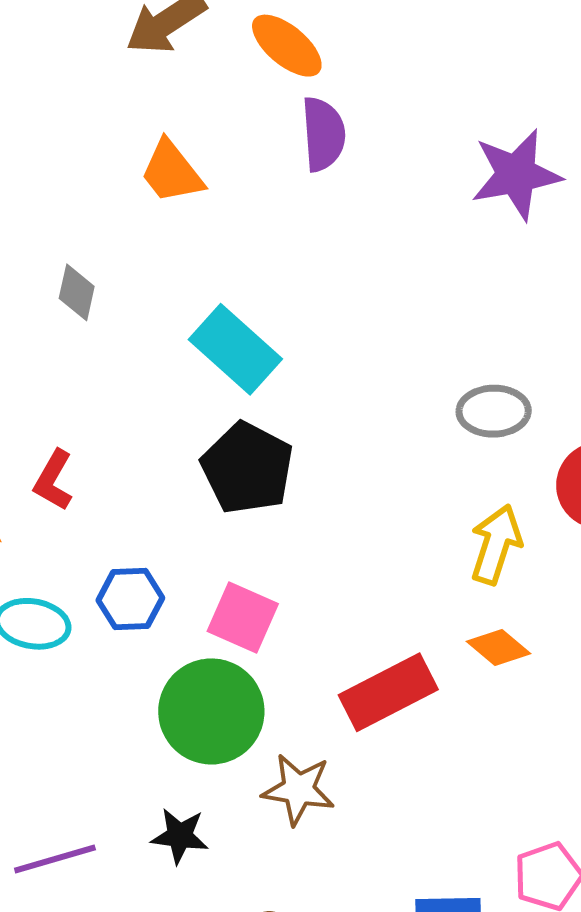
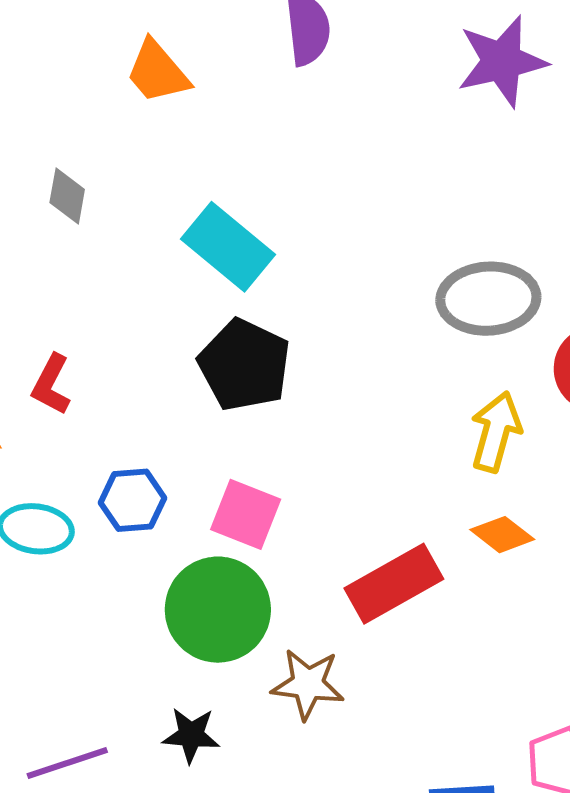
gray ellipse: (494, 411) -> (488, 299), size x1.4

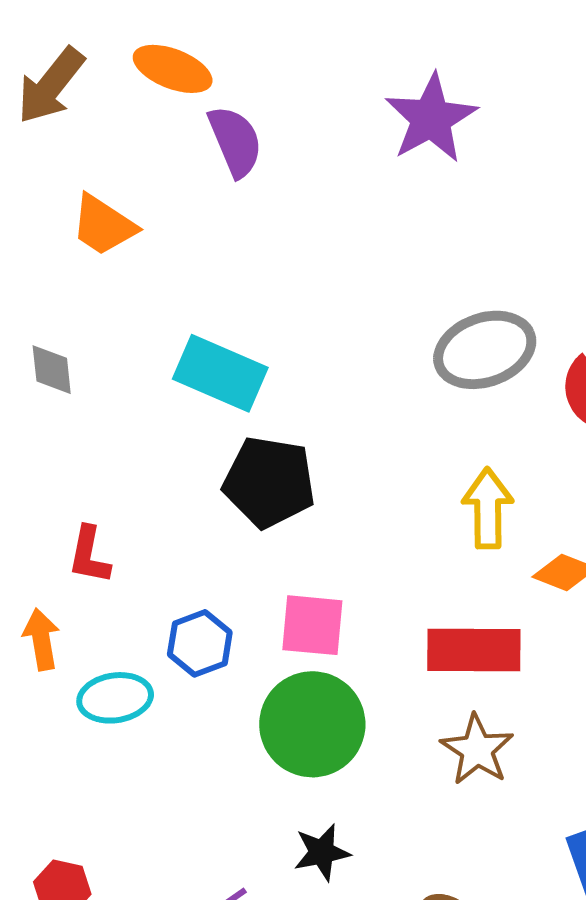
yellow arrow: (496, 432) -> (488, 508), moved
red rectangle: (394, 584) -> (474, 650), turned 46
brown star: (308, 684) -> (477, 750), moved, turned -30

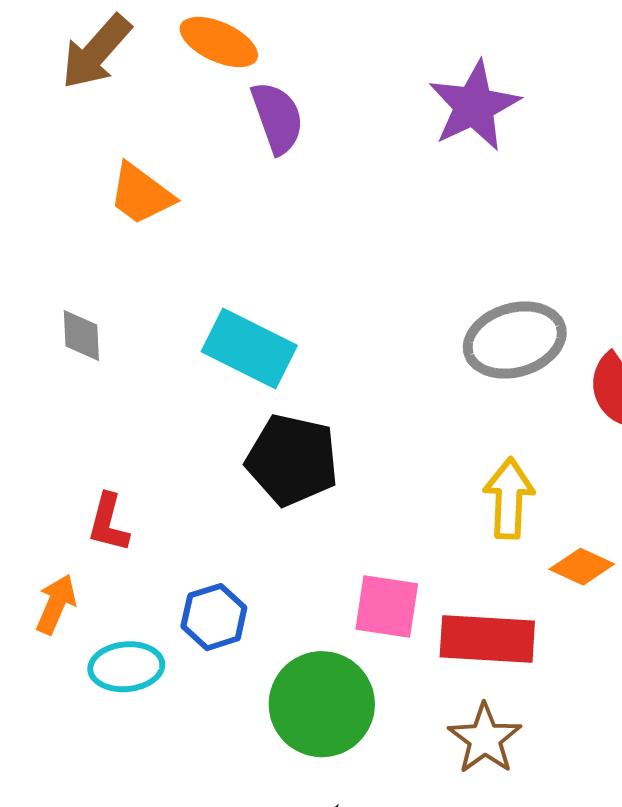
pink square: (312, 625) -> (387, 607), moved
orange arrow: (41, 639) -> (56, 604), turned 30

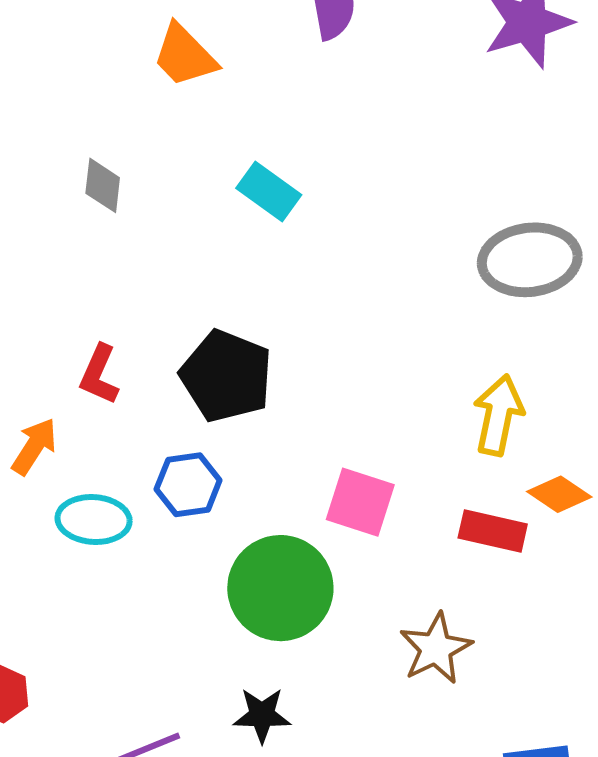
cyan rectangle: (249, 348) -> (269, 191), moved, size x0.7
black pentagon: (292, 460) -> (226, 376), moved
red rectangle: (487, 639) -> (493, 531), moved, size x0.7

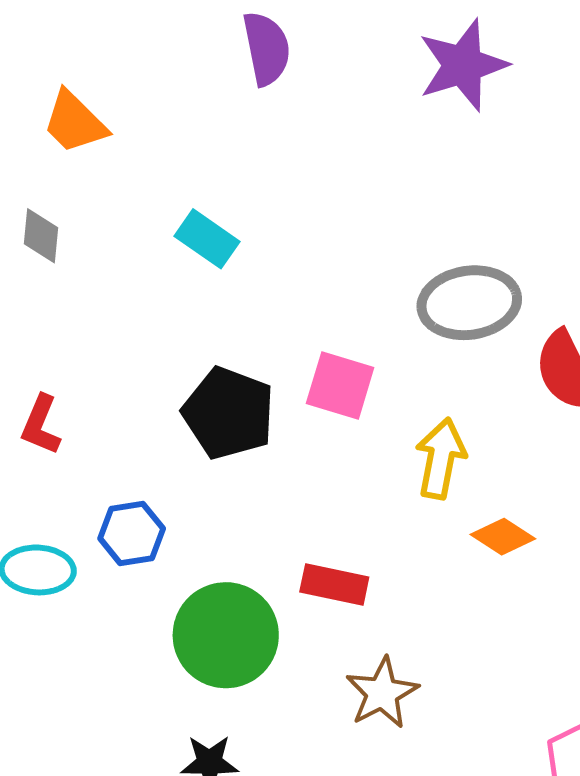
orange trapezoid: (185, 56) -> (75, 122), moved
black pentagon: (226, 376) -> (229, 413), moved
pink square: (360, 502) -> (340, 386), moved
red rectangle: (493, 531) -> (334, 584), moved

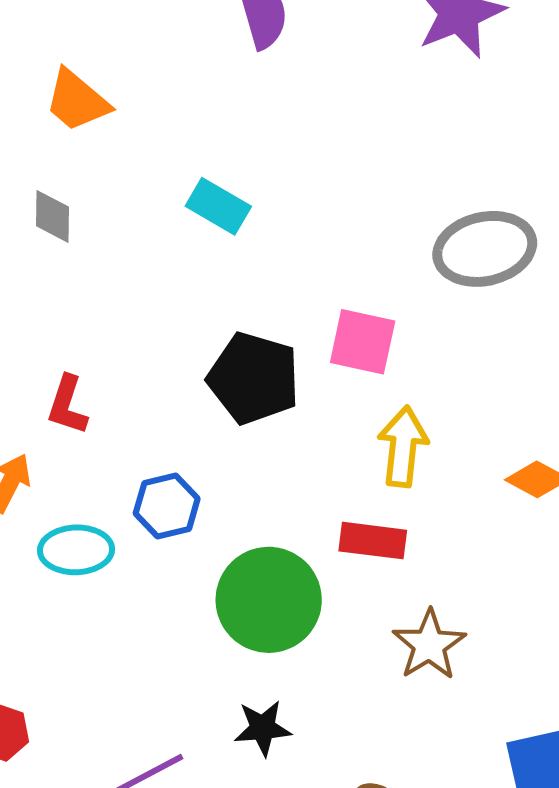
yellow arrow: (441, 459) -> (403, 447), moved

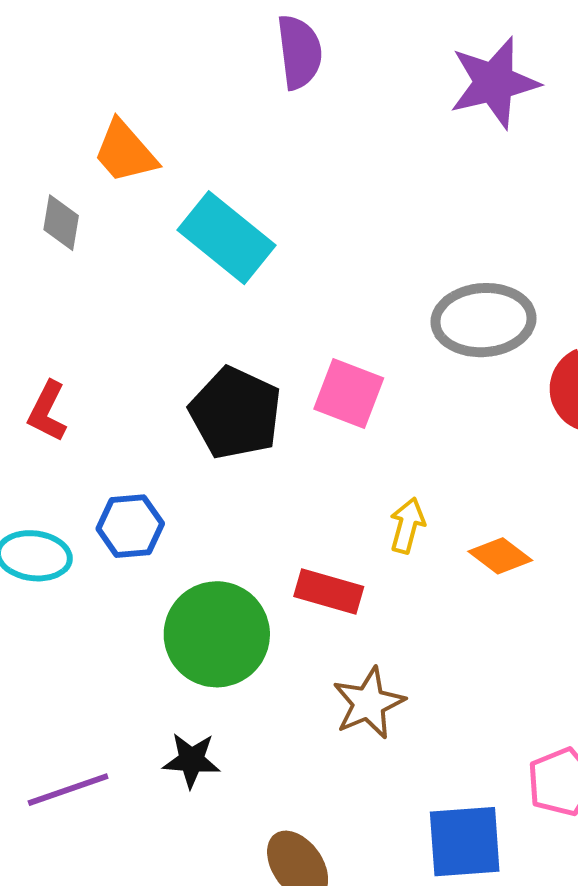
orange trapezoid: (77, 101) -> (125, 152), moved
cyan rectangle: (218, 206) -> (227, 238), size x1.5
yellow arrow: (403, 447) -> (407, 525), moved, size x0.7

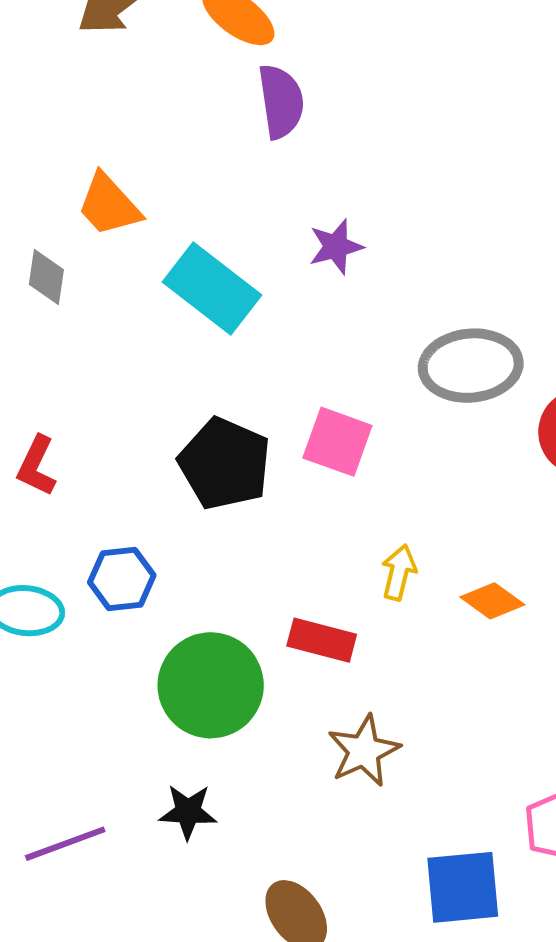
purple star: (494, 83) -> (336, 247), moved, size x0.6

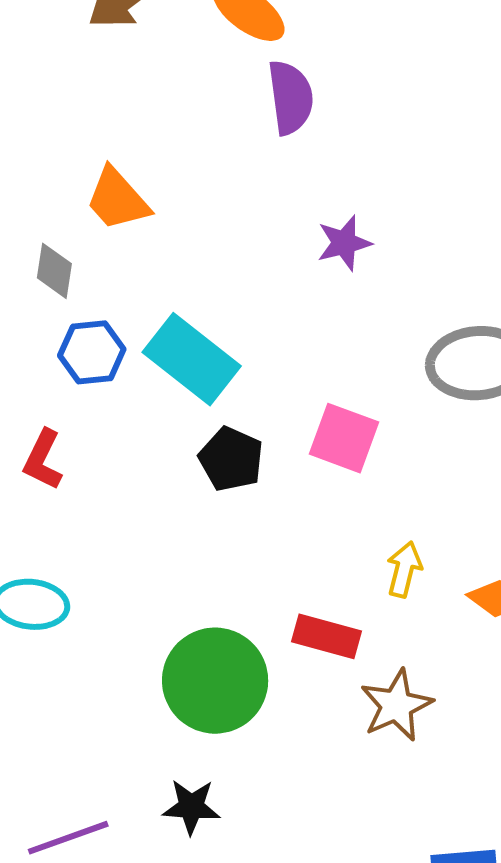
cyan rectangle: (212, 288) -> (192, 359), moved
black pentagon: (225, 464) -> (231, 459), size x0.7
blue hexagon: (122, 579) -> (92, 352), moved
brown star: (364, 751) -> (396, 705), moved

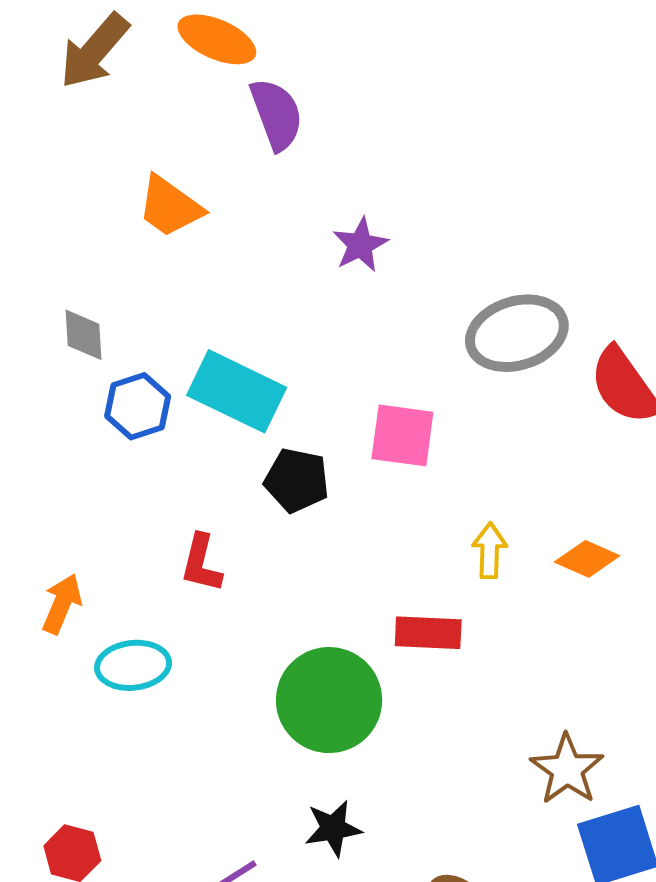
orange trapezoid: (117, 199) -> (170, 207), moved
red L-shape: (43, 460) -> (201, 563), moved
brown star: (396, 705) -> (567, 769), moved

